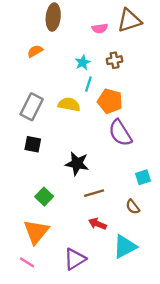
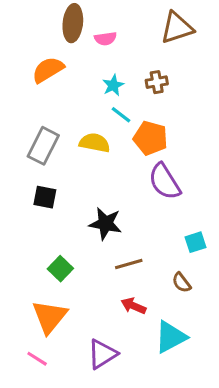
pink semicircle: (100, 28) -> (105, 39), moved
orange semicircle: (35, 51) -> (48, 70), size x1.5
cyan line: (88, 84) -> (121, 115), turned -70

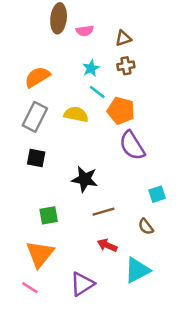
brown triangle: (177, 28) -> (123, 38), moved, size x0.6
orange semicircle: (48, 70) -> (37, 77), moved
green square: (60, 269) -> (49, 215), turned 36

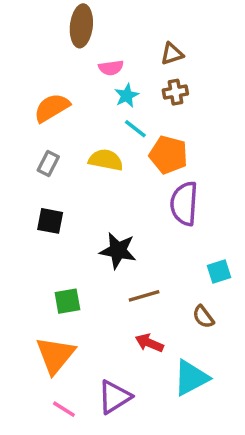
pink semicircle: (85, 31) -> (111, 68), moved
gray rectangle: (35, 117) -> (48, 164), size x0.6
purple semicircle: (132, 146) -> (184, 204), turned 36
pink line: (30, 288) -> (64, 409), moved

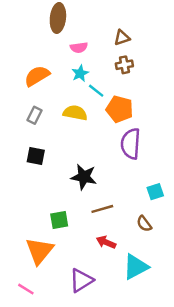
cyan star: (127, 96) -> (80, 73), moved
green square: (67, 301) -> (59, 220), moved
pink line: (64, 409) -> (26, 289), moved

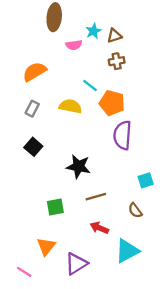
cyan star: (80, 73) -> (94, 31), moved
black square: (36, 156) -> (33, 147), turned 30
orange triangle: (39, 251) -> (46, 246), moved, size x0.7

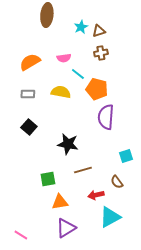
pink semicircle: (74, 45) -> (64, 58), moved
gray rectangle: (32, 109) -> (28, 94), turned 64
red arrow: (99, 228) -> (96, 195), moved, turned -35
orange triangle: (46, 246) -> (60, 202), moved, turned 42

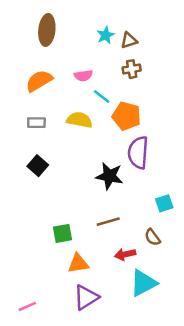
brown ellipse: (47, 15) -> (47, 30), moved
black star: (68, 144) -> (109, 176), moved
pink line: (21, 235) -> (27, 306), turned -56

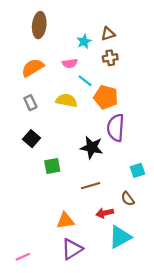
cyan star: (106, 35) -> (84, 41), moved
gray rectangle: (36, 123) -> (30, 103), turned 64
green square: (63, 233) -> (52, 166), moved

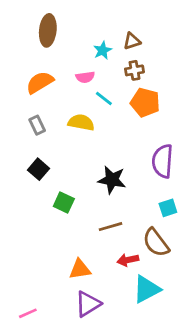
orange pentagon: (106, 97) -> (145, 102), moved
purple semicircle: (116, 128) -> (163, 161), moved
green square: (52, 166) -> (64, 203), turned 35
brown semicircle: (128, 199) -> (156, 243), size x1.6

